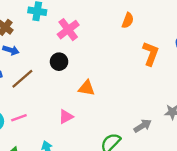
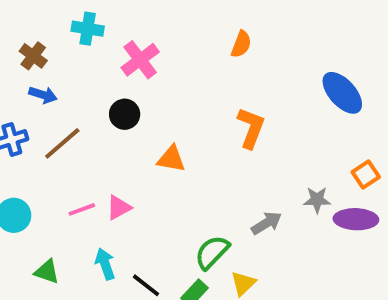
orange L-shape: (151, 54) -> (251, 128), moved
pink triangle: (66, 117) -> (119, 208), moved
pink line: (19, 118) -> (82, 209), moved

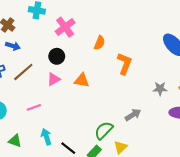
orange semicircle: (241, 44) -> (100, 43), moved
gray star: (317, 200) -> (160, 89), moved
pink triangle: (119, 208) -> (54, 79), moved

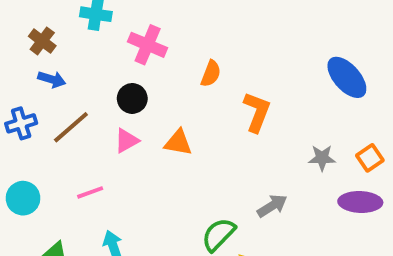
pink cross: (65, 27) -> (148, 45), turned -30

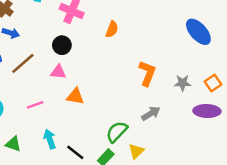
orange L-shape: (257, 112) -> (147, 73), moved
pink triangle: (126, 141) -> (58, 72), turned 35
orange triangle: (178, 143) -> (75, 96), moved

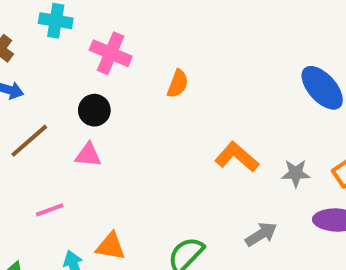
orange L-shape: (147, 73) -> (237, 157), turned -70
orange triangle: (75, 96) -> (111, 246), moved
gray arrow: (151, 113) -> (261, 234), moved

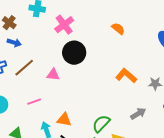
pink cross: (111, 53) -> (64, 25), turned 30
orange semicircle: (178, 84) -> (118, 29), moved, turned -72
black circle: (94, 110) -> (74, 53), moved, size x1.5

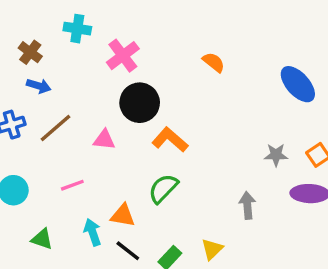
orange L-shape: (126, 76) -> (170, 140), moved
gray arrow: (138, 114) -> (247, 205), turned -63
green semicircle: (101, 124) -> (163, 189), moved

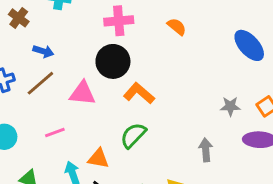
pink cross: (123, 56) -> (119, 21), moved, turned 32
blue arrow: (39, 86) -> (43, 51), moved
pink triangle: (104, 140) -> (82, 93), size x1.4

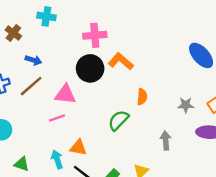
orange semicircle: (177, 27) -> (142, 97), moved, turned 56
orange L-shape: (139, 93) -> (121, 61), moved
pink line: (55, 132) -> (57, 118), moved
green semicircle: (133, 135) -> (118, 120), moved

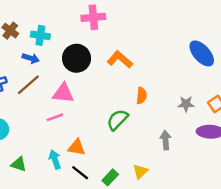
cyan cross: (46, 16) -> (40, 35), moved
pink cross: (95, 35) -> (93, 17), moved
black circle: (90, 68) -> (76, 58), moved

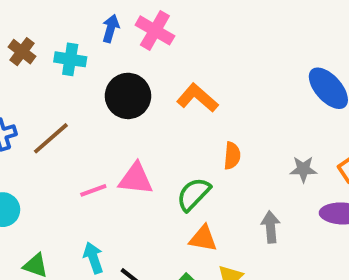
pink cross: (93, 17) -> (155, 30), turned 35
blue arrow: (31, 58) -> (111, 29), moved, turned -91
pink triangle: (63, 93) -> (136, 179), moved
orange triangle: (76, 147) -> (203, 239), moved

